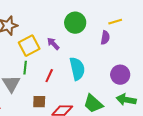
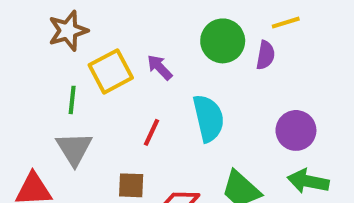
green circle: (75, 23) -> (223, 41), moved
green line: (25, 68) -> (72, 100), moved

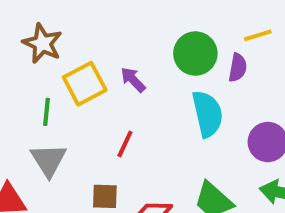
brown star: (68, 31) -> (42, 43), turned -30
cyan semicircle: (208, 118) -> (207, 114), moved

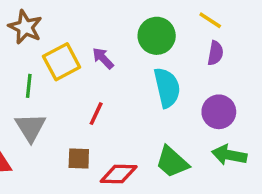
yellow line: (258, 35) -> (210, 20), turned 50
purple semicircle: (238, 68) -> (215, 53), moved

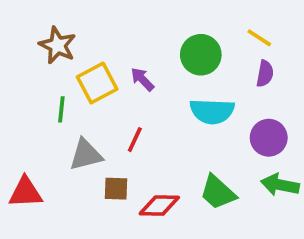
cyan semicircle: (167, 88) -> (212, 111), turned 105
gray triangle: (30, 127) -> (86, 155), moved, turned 48

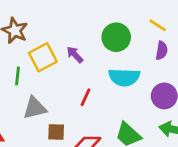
red line: (135, 140) -> (86, 97), moved

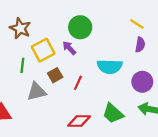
green circle: (116, 37) -> (80, 27), moved
brown square: (56, 132) -> (55, 75), moved, turned -32

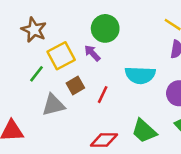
green line: (22, 65) -> (36, 74), turned 32

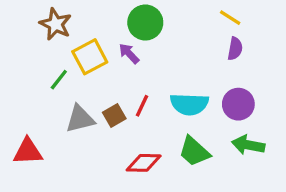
cyan semicircle: (140, 75) -> (189, 104), moved
brown square: (75, 85) -> (114, 116), moved

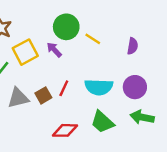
yellow line: (230, 18) -> (93, 39), moved

